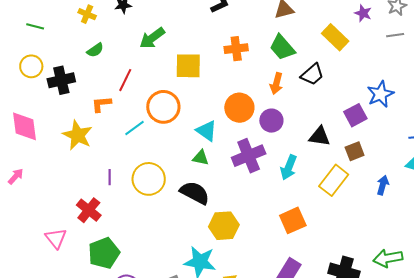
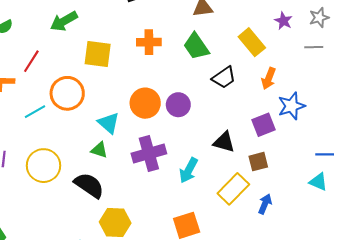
orange arrow: (276, 83) -> (269, 78), moved
purple circle: (271, 121) -> (178, 105), moved
blue arrow: (383, 185) -> (265, 204), moved

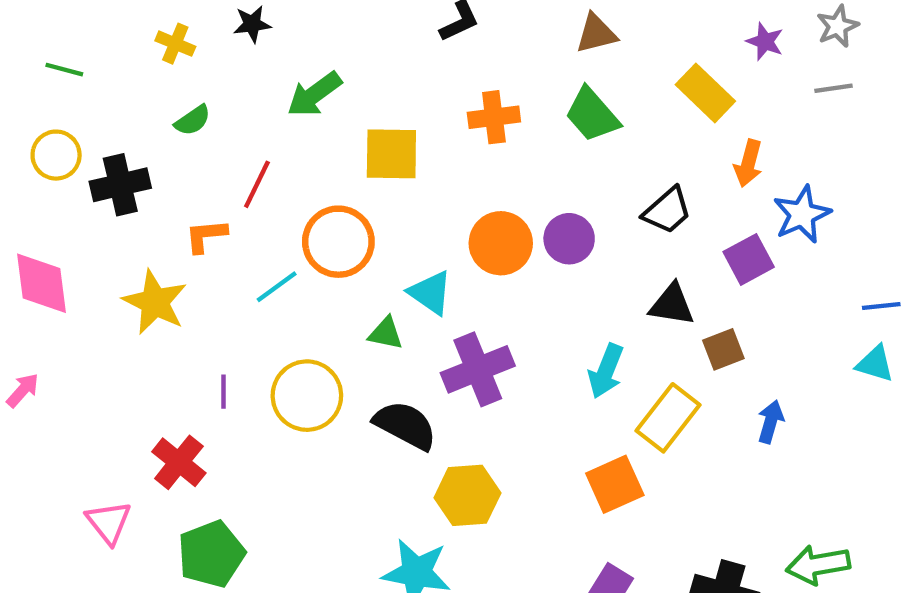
black trapezoid: (224, 78) -> (667, 211), moved
green triangle: (99, 150) -> (386, 333), moved
purple cross: (149, 153) -> (478, 369), moved
brown square: (258, 162) -> (723, 349), moved
yellow rectangle: (233, 189) -> (668, 418), moved

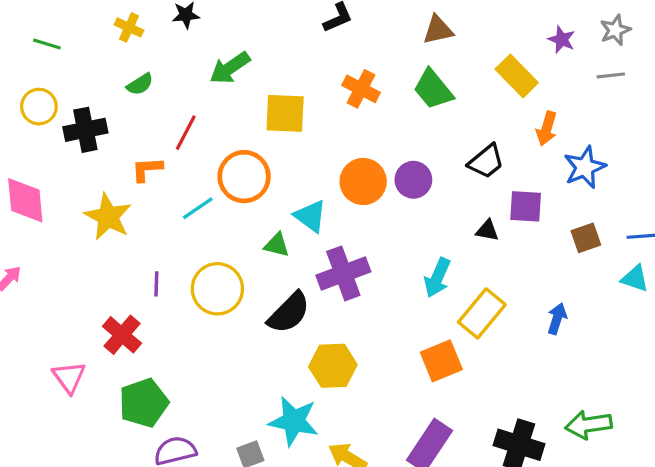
orange cross: (494, 117) -> (361, 89), turned 33
purple square: (749, 259) -> (526, 206), moved, turned 30
black triangle: (672, 305) -> (487, 230), size x0.7
brown square: (723, 349) -> (586, 238), moved
black semicircle: (405, 425) -> (289, 313), turned 105

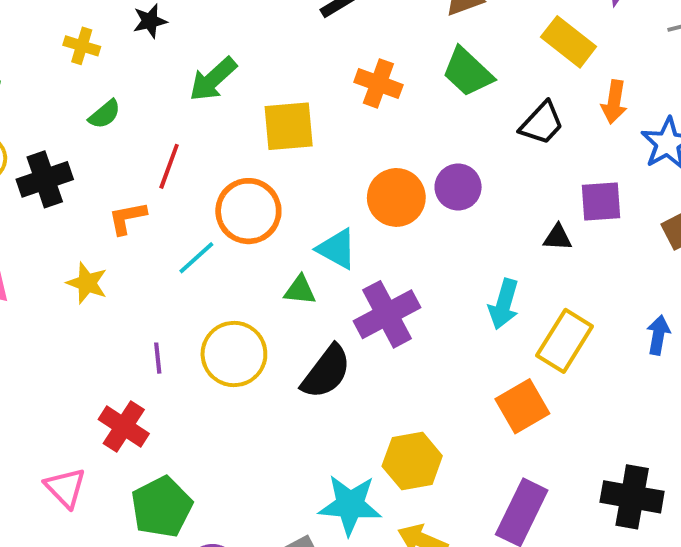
black trapezoid: (486, 161) -> (542, 123), moved
yellow star: (108, 217) -> (87, 283), size x0.7
yellow hexagon: (333, 366) -> (412, 461), moved

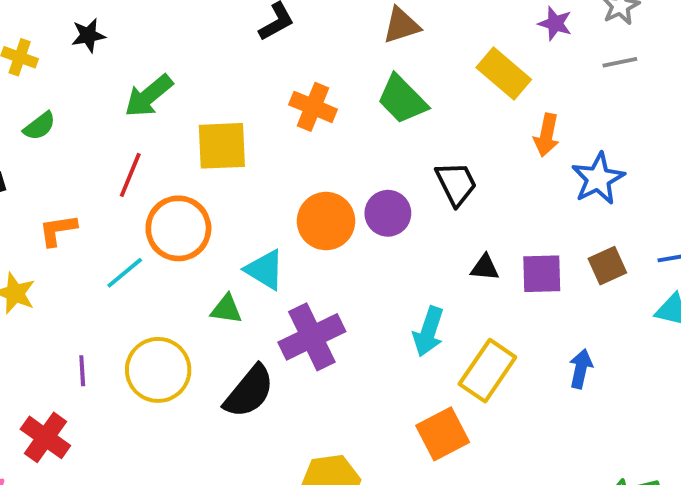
black trapezoid: (542, 123) -> (456, 184), moved, turned -72
red line: (169, 166) -> (130, 175), moved
purple square: (601, 201) -> (542, 274), moved

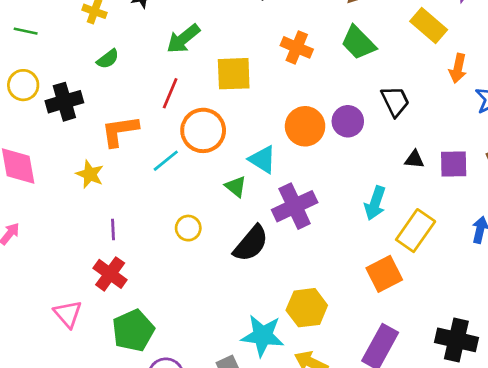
orange L-shape: (58, 230) -> (120, 131), size x1.4
green triangle: (226, 309) -> (236, 186), turned 30
yellow circle: (158, 370) -> (188, 228), size x0.6
purple line: (82, 371) -> (113, 229), moved

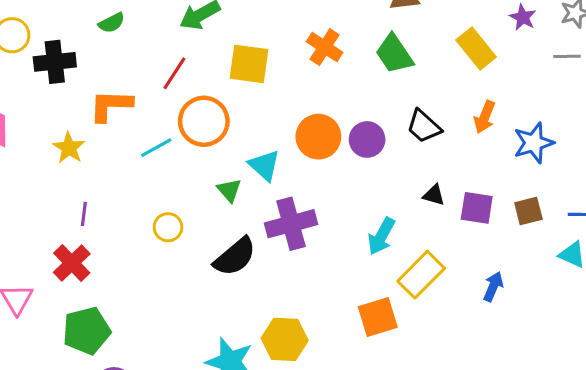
orange arrow: (458, 68) -> (485, 117), moved
black trapezoid: (395, 101) -> (424, 126), turned 148

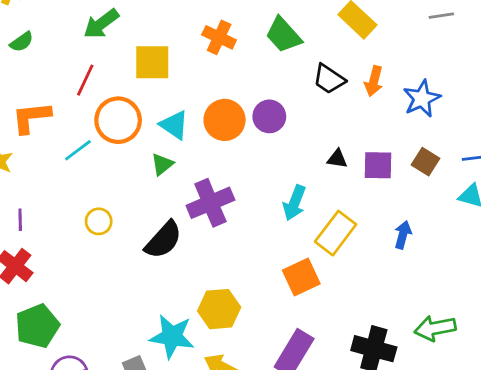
black trapezoid: (424, 126) -> (329, 79), moved
cyan triangle: (264, 165) -> (174, 125), moved
green triangle: (229, 190) -> (162, 164), moved, turned 40
brown square: (528, 211) -> (425, 162), turned -36

